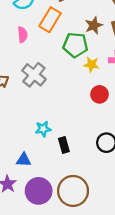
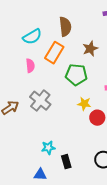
brown star: (94, 25) -> (90, 49), moved
yellow star: (91, 64) -> (84, 104), moved
blue triangle: (24, 160) -> (40, 175), moved

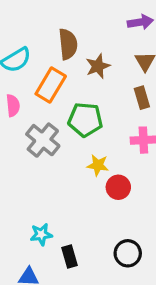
brown star: (90, 49) -> (98, 66), moved
gray cross: (40, 101) -> (43, 140), moved

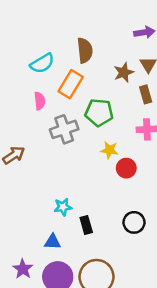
brown star: (98, 66) -> (124, 72), moved
gray cross: (43, 140) -> (64, 129), turned 32

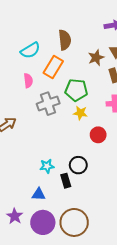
yellow star: (109, 150) -> (80, 113), moved
black circle: (134, 222) -> (78, 165), moved

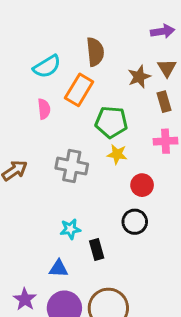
gray cross: (48, 104) -> (72, 166), moved, turned 30
black circle: (78, 165) -> (135, 222), moved

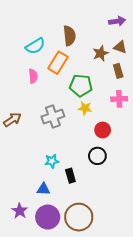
brown triangle: (167, 68) -> (120, 47), turned -40
gray cross: (72, 166) -> (53, 117), turned -30

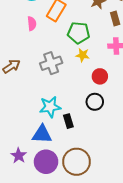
cyan star: (52, 161) -> (50, 107), size x1.5
blue triangle: (44, 189) -> (42, 134), size x1.5

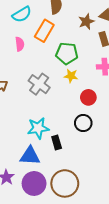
gray cross: (51, 63) -> (39, 84), turned -35

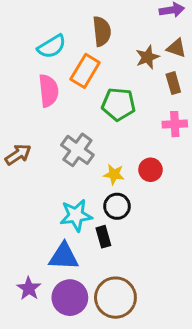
pink semicircle: (20, 44) -> (49, 91), size x1.5
yellow star: (71, 76) -> (114, 174), moved
black circle: (83, 123) -> (117, 206), moved

